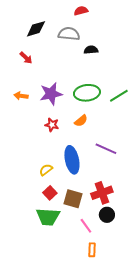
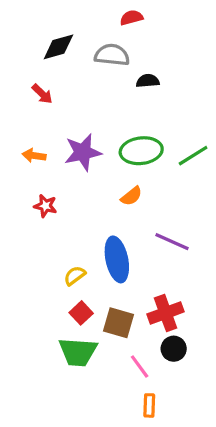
red star: (52, 125) -> (45, 206), moved

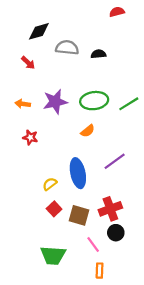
red semicircle: (131, 18) -> (117, 12), moved
gray semicircle: (112, 55) -> (67, 48), moved
purple line: (172, 242) -> (115, 161), turned -60
green trapezoid: (78, 352) -> (53, 255), moved

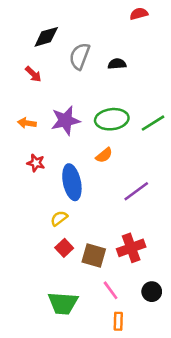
gray semicircle: (67, 48) -> (80, 56), turned -75
blue ellipse: (78, 173) -> (72, 182), moved
black circle: (116, 233) -> (152, 292), moved

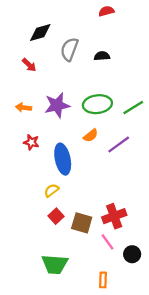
red semicircle: (139, 14) -> (106, 11), moved
purple line: (136, 191) -> (119, 144), moved
pink line: (111, 290) -> (107, 242), moved

